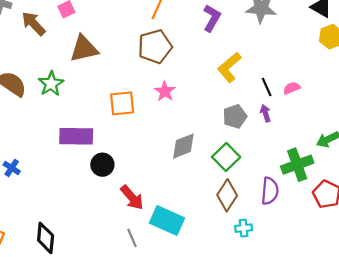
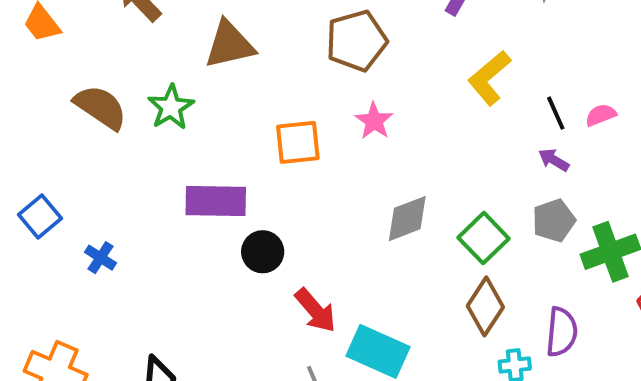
purple arrow: (265, 113) -> (554, 160), turned -42
gray pentagon: (235, 117) -> (554, 220), moved
purple semicircle: (270, 191) -> (562, 332), moved

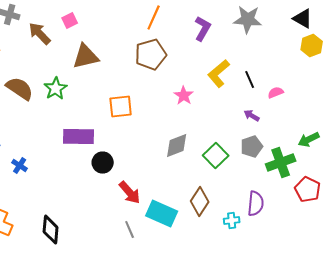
black line: (556, 113) -> (250, 80), moved
pink star: (374, 121) -> (184, 96), moved
brown diamond: (485, 306) -> (200, 202), moved

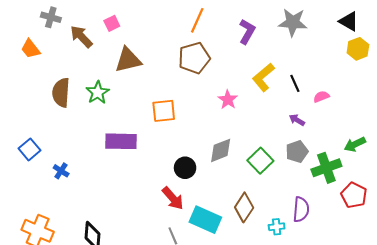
brown semicircle: (20, 88) -> (61, 93), turned -120
black circle: (103, 162) -> (185, 168), moved

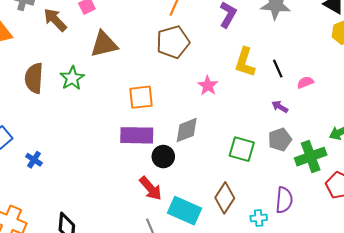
yellow L-shape: (263, 77) -> (245, 62), turned -32
purple rectangle: (121, 141) -> (137, 135), moved
gray diamond: (221, 150) -> (187, 130), moved
green square: (260, 161) -> (242, 149), turned -30

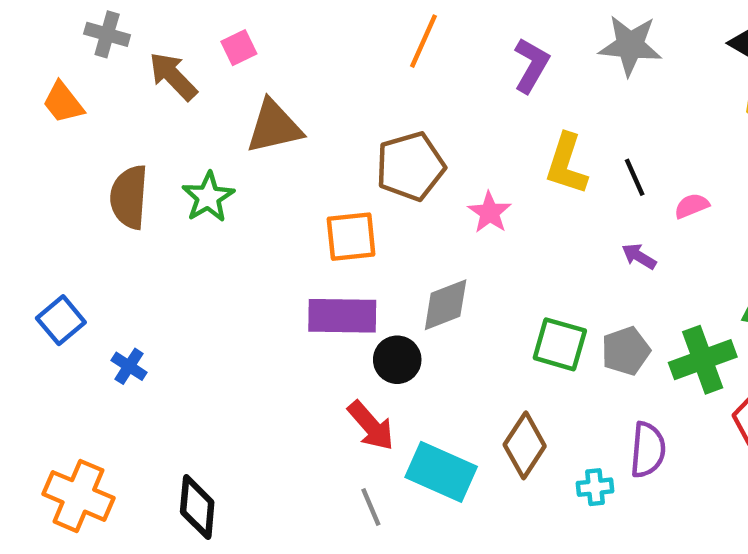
brown pentagon: (173, 42) -> (410, 166), moved
gray pentagon: (280, 140) -> (626, 351), moved

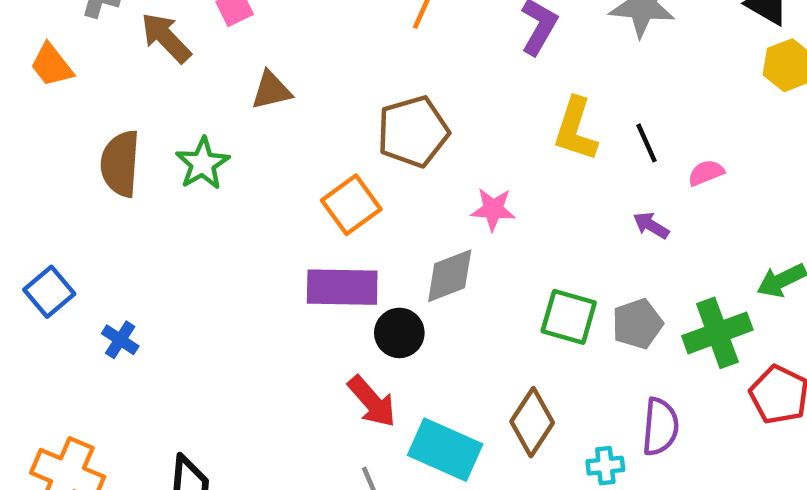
brown triangle: (274, 127) -> (271, 90), size x0.7
pink star: (489, 212) -> (493, 209), moved, turned -30
orange square: (351, 237) -> (351, 205), turned -30

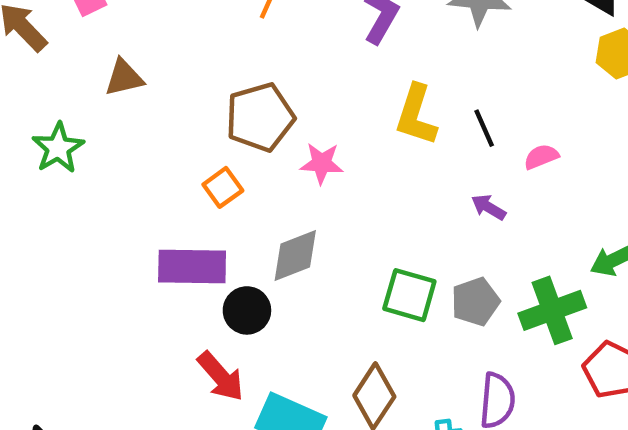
orange square: (351, 205) -> (223, 187), moved, size x0.7
pink star: (493, 209) -> (322, 163), moved

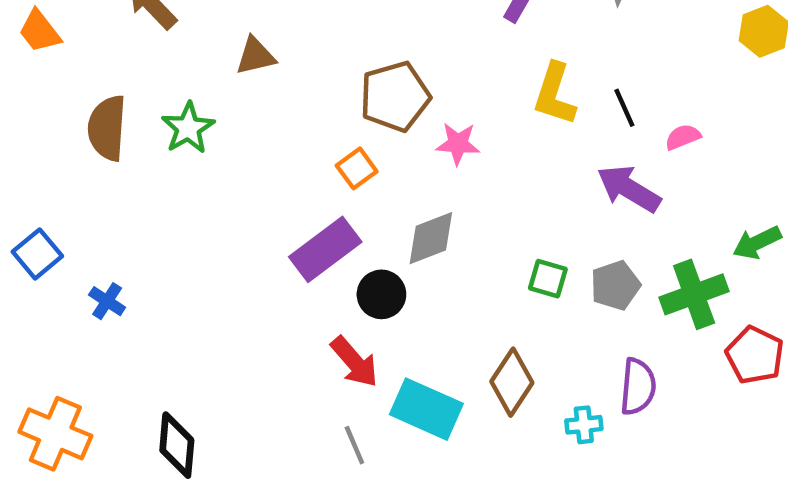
purple arrow: (489, 207) -> (629, 189), size x1.8
purple rectangle: (192, 266) -> (325, 249), turned -38
green square: (409, 295) -> (548, 279), size x0.7

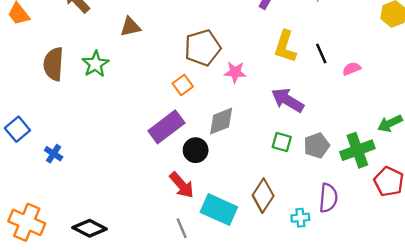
purple arrow: (629, 189) -> (288, 100), moved
black diamond: (177, 445) -> (90, 228), turned -68

